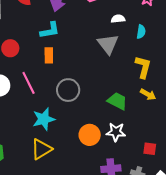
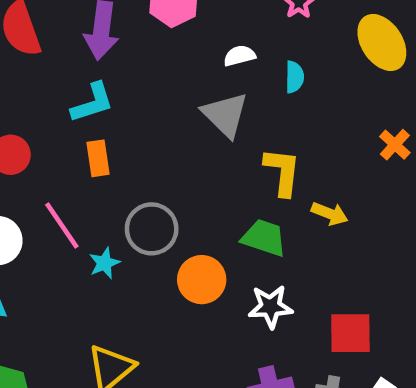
yellow L-shape: (143, 67) -> (282, 172), moved
cyan star: (44, 119) -> (104, 263), moved, size x0.6
orange circle: (90, 135) -> (202, 280), moved
red square: (150, 149) -> (350, 333), size x1.5

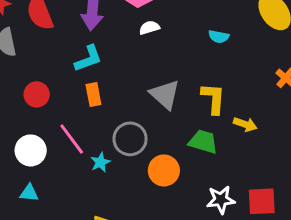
white semicircle: (239, 56) -> (149, 28), moved
cyan semicircle: (294, 77) -> (219, 37), turned 102
gray triangle: (225, 115) -> (165, 95), moved
white star: (270, 307) -> (221, 200), moved

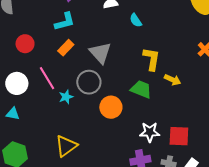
cyan semicircle: (219, 37) -> (136, 20), moved, turned 40
orange rectangle: (93, 95) -> (66, 48), turned 49
gray triangle: (165, 95) -> (100, 53), moved

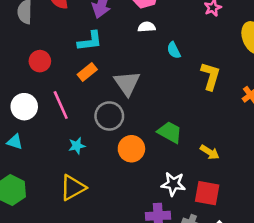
yellow L-shape: (152, 59) -> (210, 76), moved
yellow arrow: (172, 80) -> (210, 152), moved
cyan star: (66, 97) -> (77, 146), moved

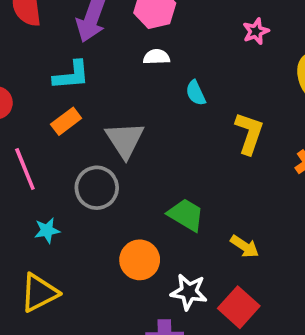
orange circle: (131, 149) -> (140, 260), moved
red square: (207, 193) -> (239, 307), turned 30

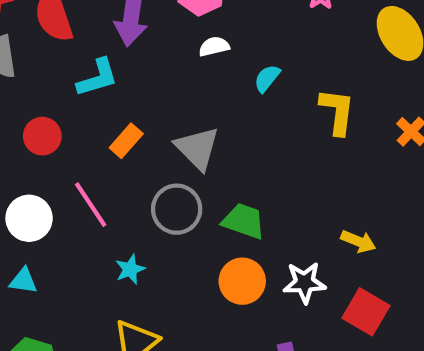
cyan L-shape: (71, 75) -> (97, 78), moved
cyan semicircle: (196, 93) -> (267, 78), turned 75
green trapezoid: (186, 215) -> (244, 221), moved
white star: (189, 292) -> (305, 283), moved

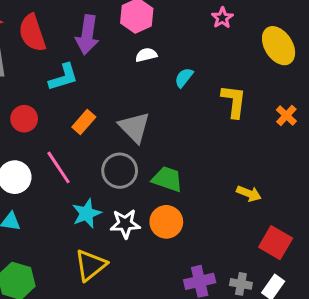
cyan star: (130, 269) -> (87, 213), size x1.4
white star: (305, 283) -> (125, 224), moved
red square: (366, 312) -> (276, 243), moved

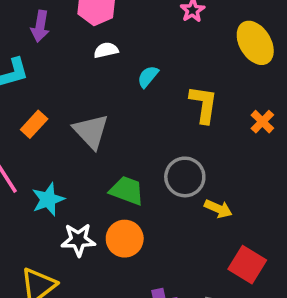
purple arrow: (87, 35) -> (40, 26), size x0.7
gray circle: (120, 171) -> (185, 177), moved
cyan star: (87, 213) -> (48, 199), moved

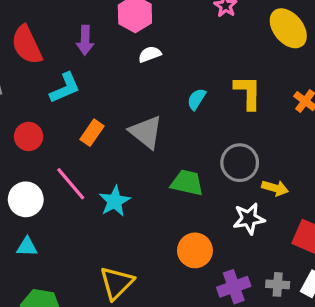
cyan semicircle: (148, 77) -> (196, 99), moved
orange circle: (125, 239) -> (195, 250), moved
white star: (78, 240) -> (249, 219), moved

